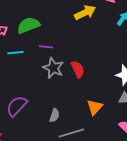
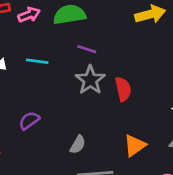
cyan line: (15, 53) -> (37, 61), moved
purple semicircle: (17, 106) -> (29, 121), size x0.7

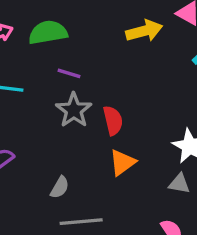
orange triangle: (135, 145) -> (122, 162), moved

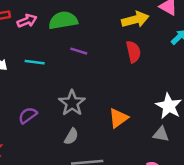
gray star: (74, 110) -> (72, 103), moved
red semicircle: (113, 120) -> (133, 52), moved

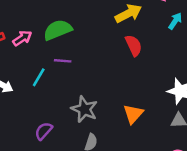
purple line: (79, 51) -> (63, 61), moved
cyan line: (35, 62) -> (39, 77), turned -54

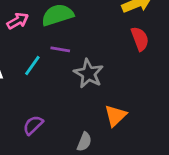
gray star: (84, 109) -> (89, 73), moved
orange triangle: (133, 114) -> (116, 116), moved

